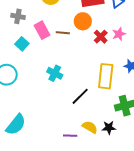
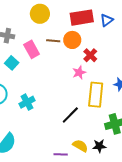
brown line: (63, 33) -> (53, 41), moved
pink star: (119, 34) -> (79, 72), moved
cyan cross: (55, 73) -> (27, 102), moved, turned 35

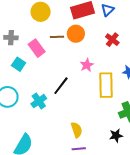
red cross: (90, 55) -> (112, 40), moved
black line: (70, 115) -> (61, 86), moved
yellow semicircle: (80, 146) -> (77, 130), moved, turned 49

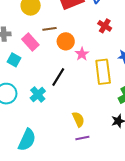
orange circle: (76, 34) -> (66, 41), moved

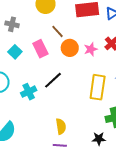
brown line: (49, 29) -> (58, 31), turned 40
pink rectangle: (30, 42) -> (40, 49), moved
pink star: (82, 54) -> (91, 49), moved

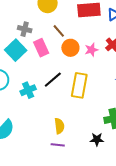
gray cross: (12, 24) -> (25, 29), moved
cyan square: (15, 52) -> (16, 50), size x1.5
yellow rectangle: (98, 87) -> (79, 85), moved

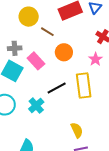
brown line: (59, 31) -> (47, 32), moved
pink star: (91, 50) -> (95, 59), moved
black line: (53, 80) -> (57, 88), turned 30

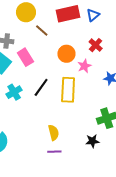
orange circle: (64, 52) -> (66, 54), moved
black line: (57, 88) -> (41, 87), turned -36
cyan cross: (36, 105) -> (14, 92), moved

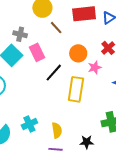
black line: (41, 87) -> (54, 73), moved
cyan cross: (14, 92) -> (29, 124), moved
black star: (92, 141) -> (87, 142), moved

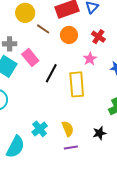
orange circle: (78, 53) -> (69, 35), moved

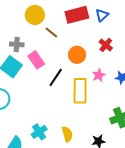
orange circle: (69, 35) -> (77, 55), moved
pink star: (90, 59) -> (99, 75), moved

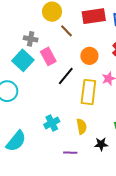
cyan cross: (39, 132) -> (52, 123), moved
yellow semicircle: (67, 134) -> (82, 126), moved

